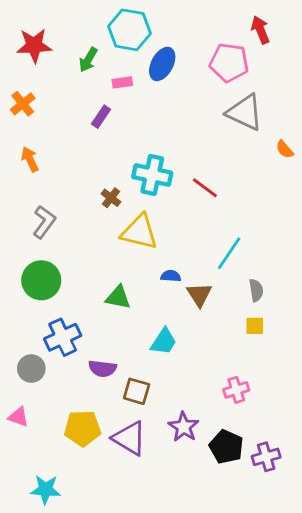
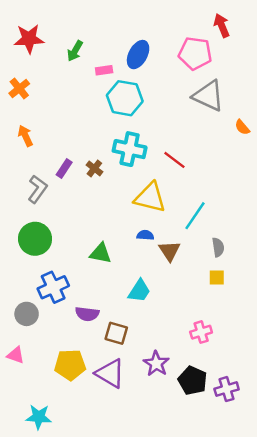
cyan hexagon: (129, 30) -> (125, 98), moved
purple rectangle: (101, 117) -> (64, 168), moved
yellow triangle: (139, 232) -> (150, 198), moved

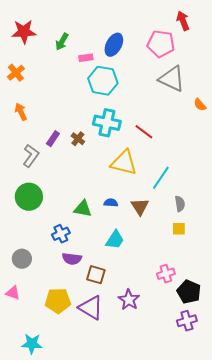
blue semicircle: (145, 235) -> (111, 203), moved
blue cross: (53, 287) -> (61, 234), moved, size x0.7
black pentagon: (193, 381) -> (189, 292), moved

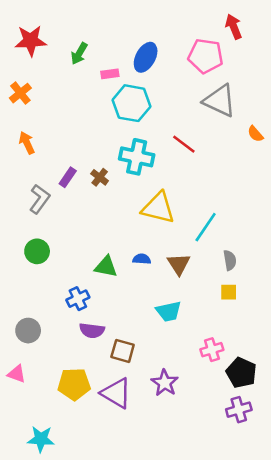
red line: (144, 132) -> (184, 144), moved
green circle: (29, 197) -> (37, 251), size x0.7
cyan trapezoid: (115, 240) -> (169, 311), moved, turned 45

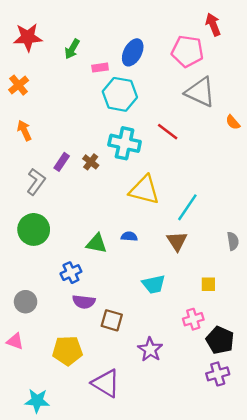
green circle: (37, 251) -> (34, 229), size x1.4
gray semicircle: (230, 260) -> (233, 241), moved
brown triangle: (179, 264) -> (177, 241), moved
yellow square: (229, 292) -> (208, 284), moved
purple triangle: (116, 393) -> (106, 383), moved

